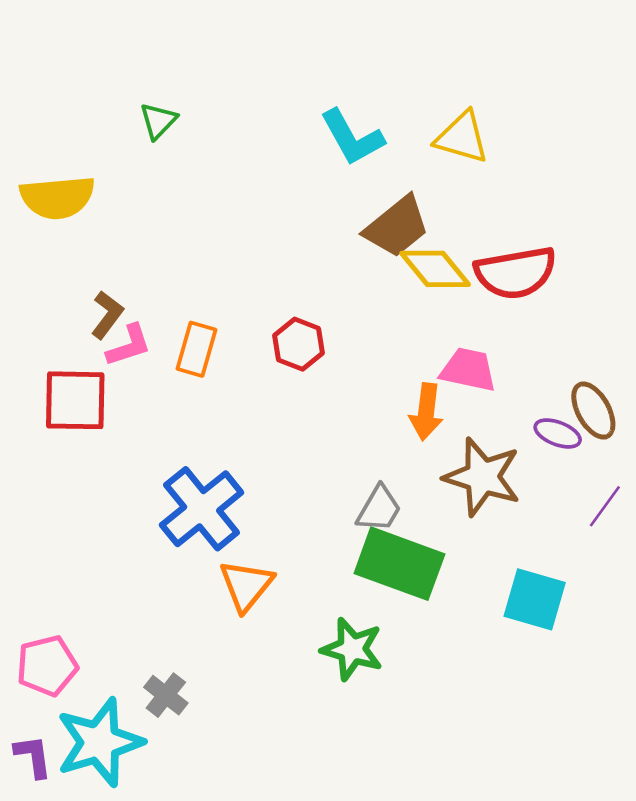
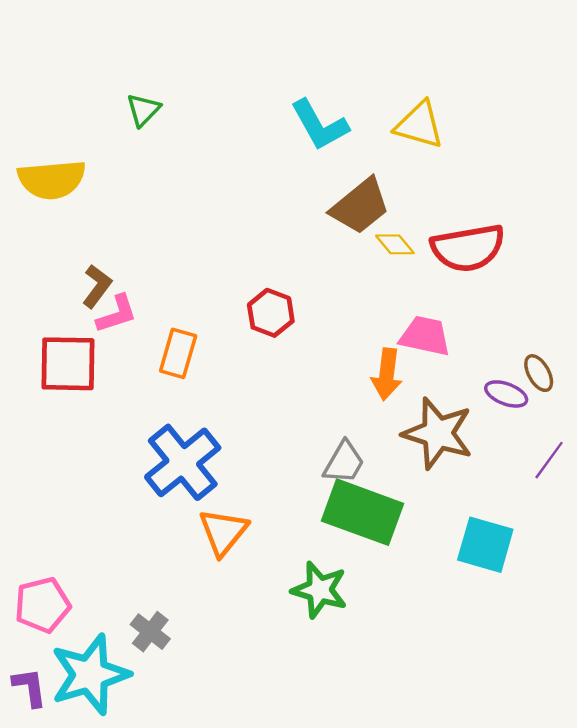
yellow diamond: (435, 269) -> (395, 244), size x0.6
orange rectangle: (196, 349) -> (178, 353), moved
brown ellipse: (593, 411) -> (539, 373), size x0.7

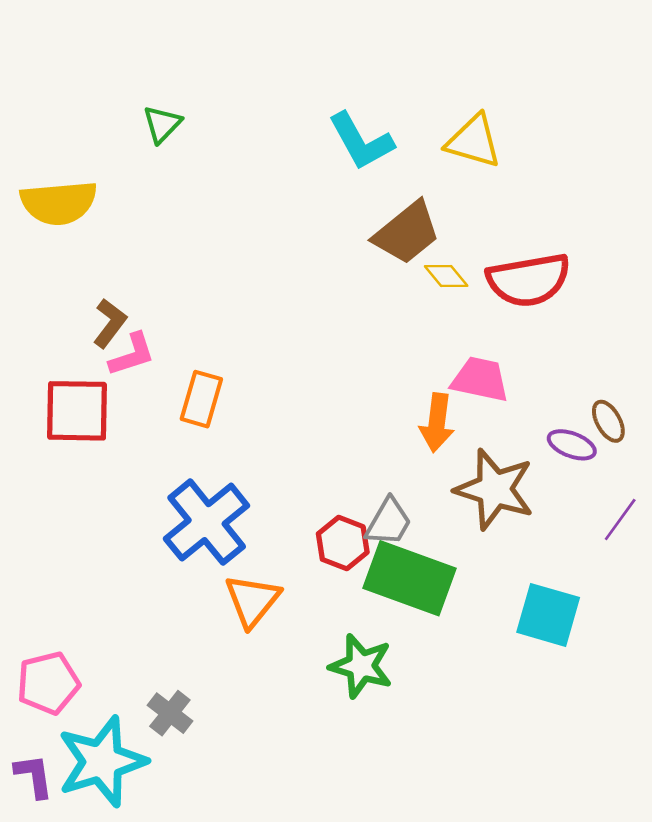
red hexagon: (271, 313) -> (343, 543), moved

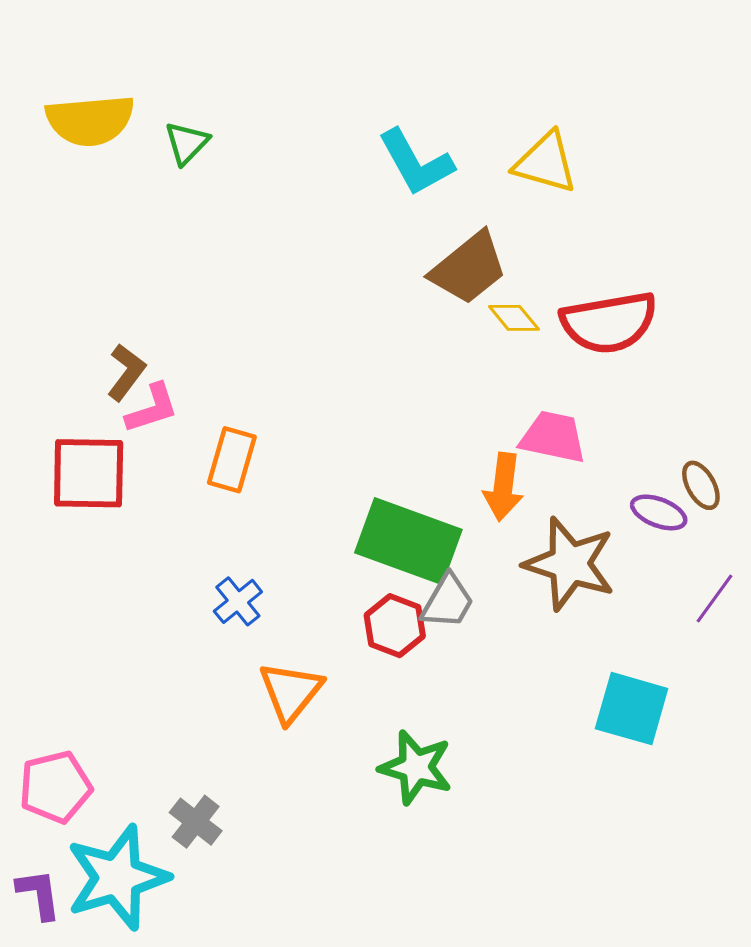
yellow semicircle: (59, 203) -> (90, 120), moved
blue cross: (207, 522) -> (238, 601), size x0.5
green rectangle: (409, 578) -> (408, 541), moved

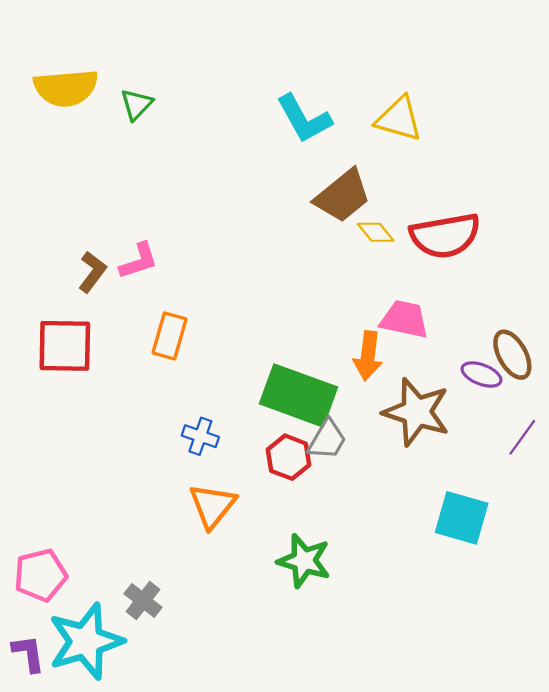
pink L-shape: (152, 408) -> (139, 261), moved
brown ellipse: (701, 485) -> (512, 355), size x1.4
blue cross: (238, 601) -> (200, 436), moved, turned -32

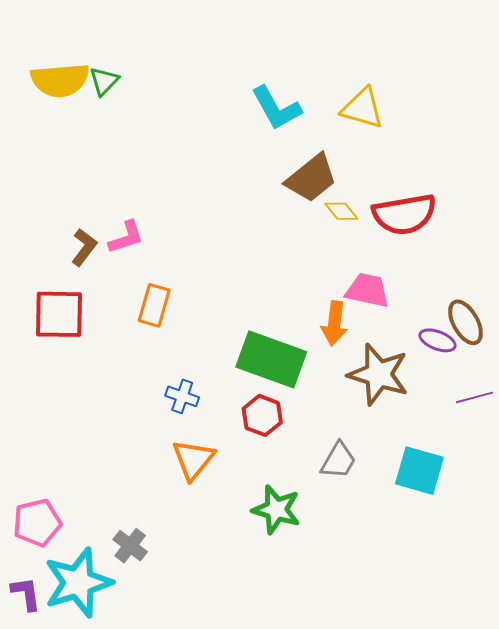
green triangle: (136, 104) -> (104, 81), moved
purple line: (522, 437) -> (475, 397), turned 39
gray trapezoid: (327, 440) -> (338, 461), moved

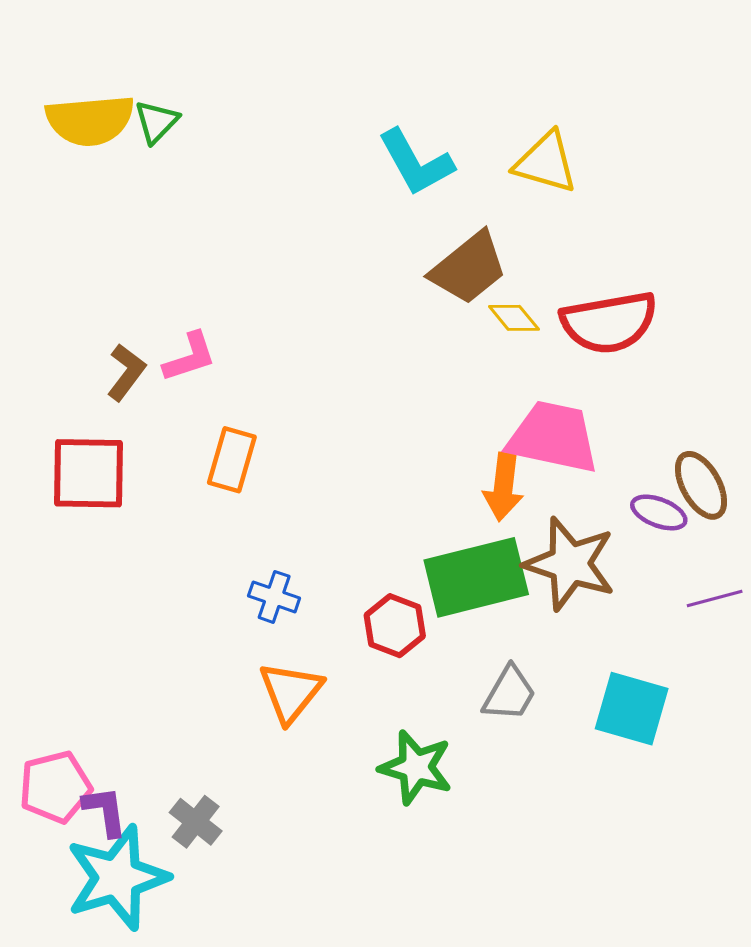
pink trapezoid: (367, 290) -> (553, 437), size x1.4
green rectangle: (271, 359) -> (476, 577), moved, turned -34
purple L-shape: (26, 594) -> (105, 811), moved

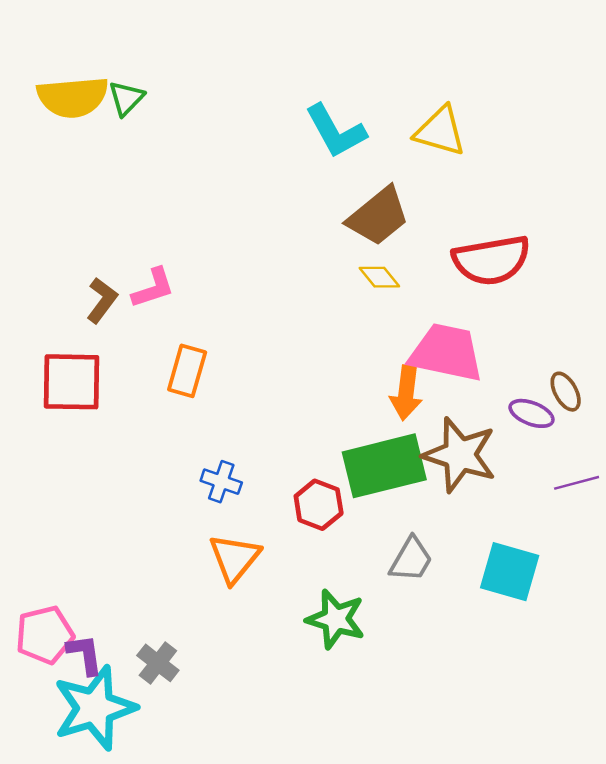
yellow diamond: (514, 318) -> (379, 277), moved
brown ellipse: (701, 485) -> (566, 392), size x0.7

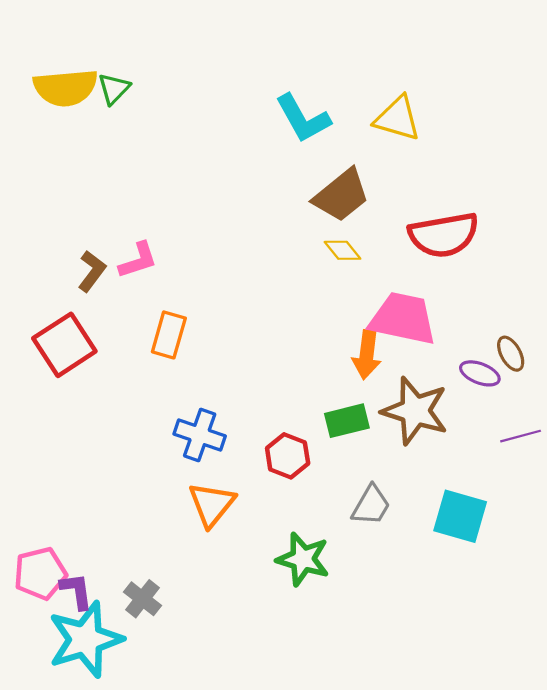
red square: (71, 382) -> (64, 345), turned -34
green rectangle: (384, 466) -> (347, 421), size x0.6
blue cross: (221, 482) -> (200, 435), size x1.4

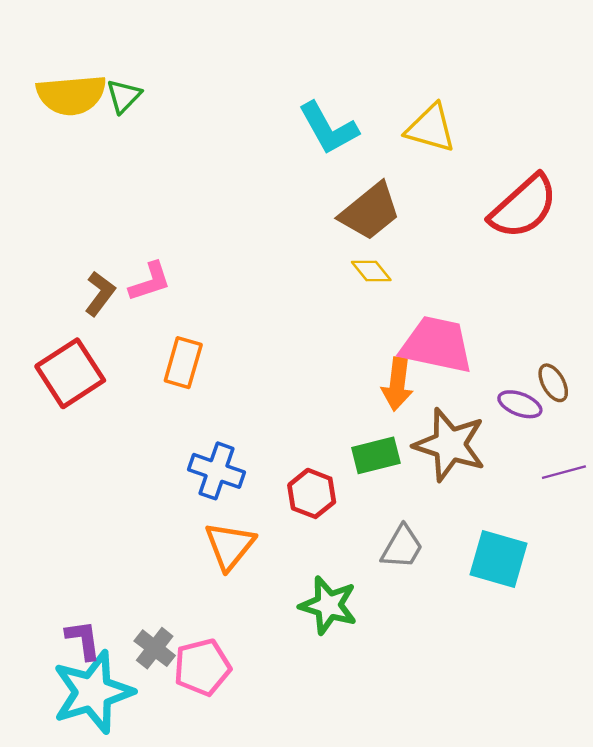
red semicircle: (444, 235) -> (523, 207), moved, turned -32
pink pentagon: (40, 573) -> (202, 667), moved

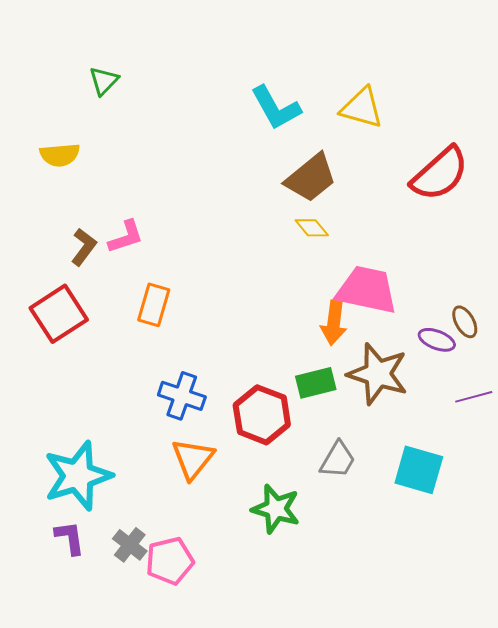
yellow semicircle: (71, 95) -> (60, 155), moved, size x0.7
red hexagon: (312, 493) -> (262, 415), size x1.4
cyan star: (93, 692) -> (78, 476), moved

